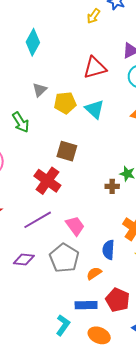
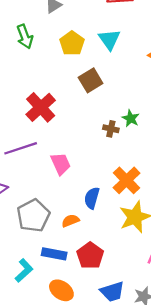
yellow pentagon: (65, 103) -> (72, 43), moved, turned 30
brown square: (67, 151) -> (91, 80), moved, turned 30
gray pentagon: (64, 258) -> (33, 216), moved

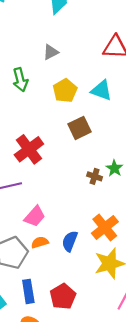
cyan triangle: (109, 39) -> (101, 90), turned -40
pink trapezoid: (61, 164) -> (35, 216), moved, turned 60
orange semicircle: (70, 221) -> (40, 242), moved
blue rectangle: (54, 254) -> (28, 291), turned 65

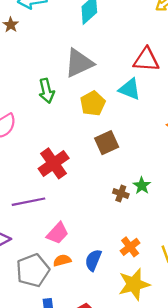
gray triangle: (51, 52) -> (79, 63), size x1.8
cyan triangle: (101, 90) -> (130, 89), moved
orange cross: (105, 227) -> (130, 247), size x0.7

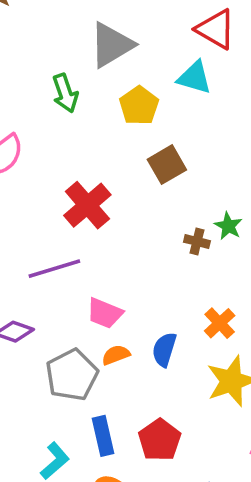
red triangle: (146, 60) -> (216, 29), turned 32
pink trapezoid: (58, 233) -> (105, 313), turned 75

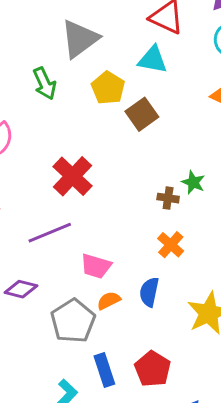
brown square: (167, 165) -> (142, 114), moved
orange cross: (220, 323) -> (171, 245), moved

